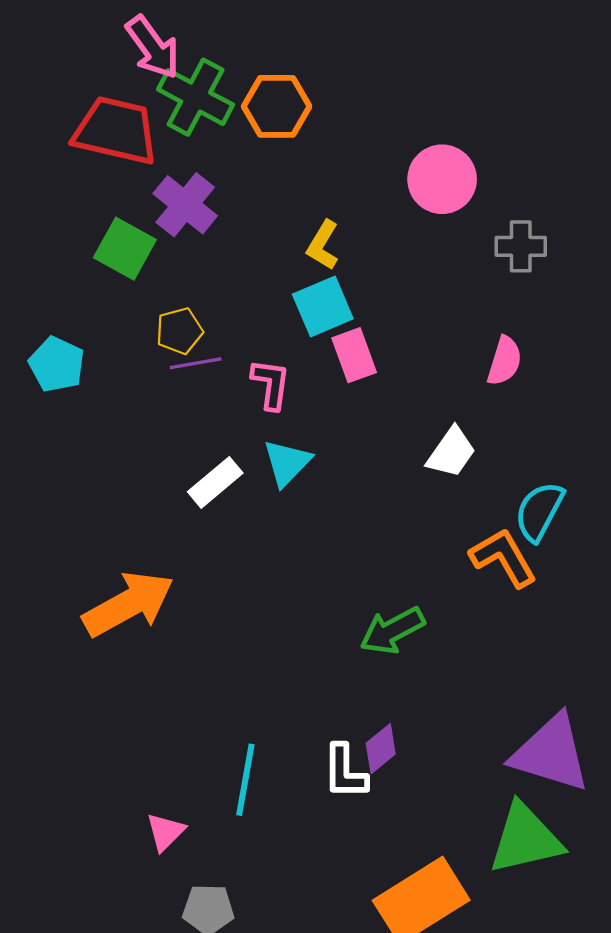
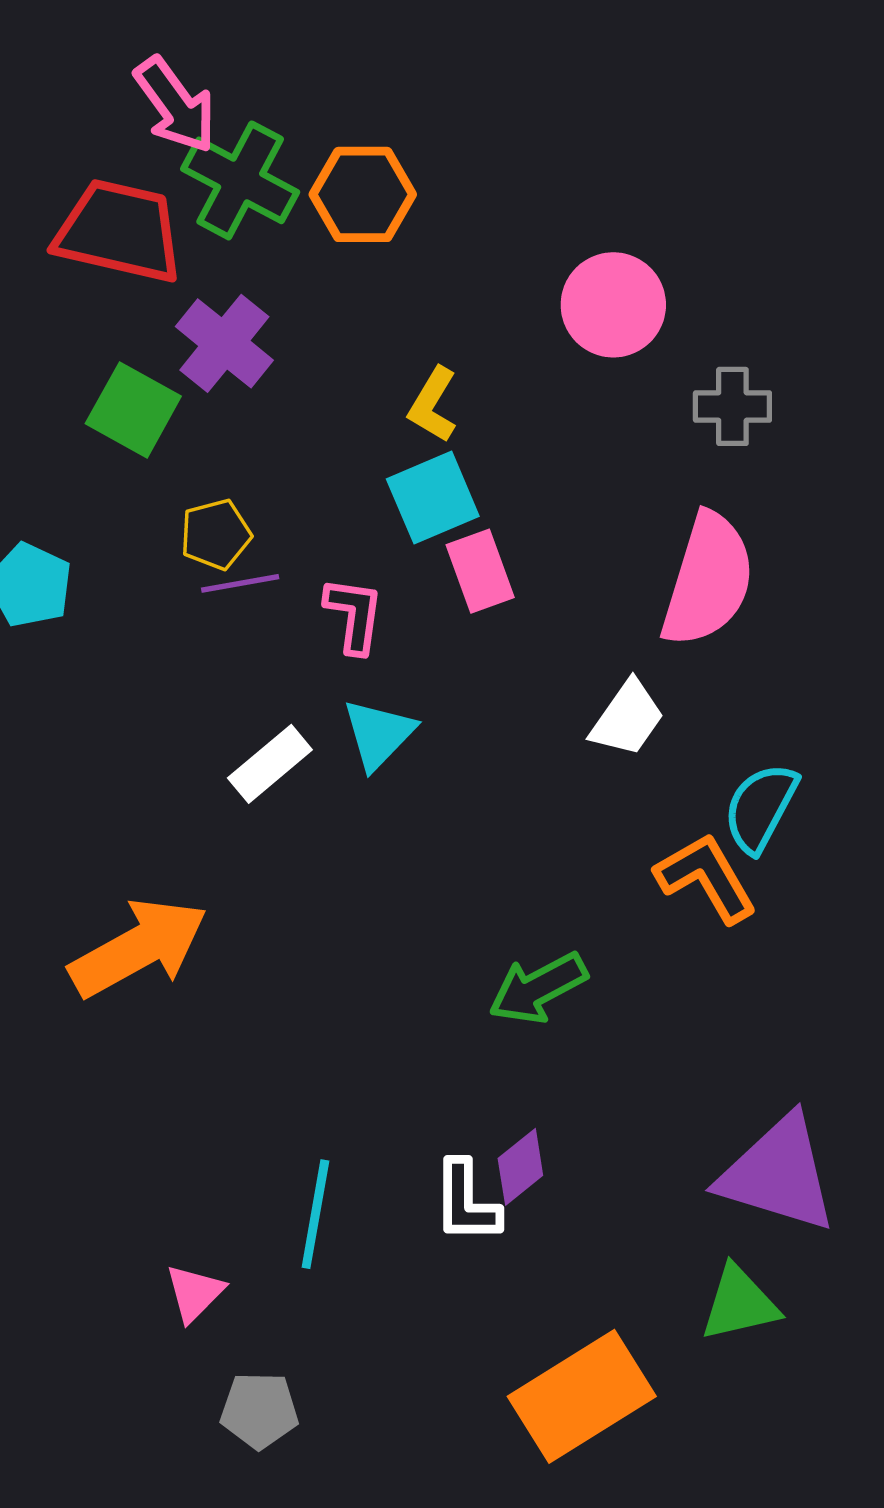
pink semicircle: (505, 361) -> (708, 580), size x1.8
green triangle: (525, 839) -> (739, 1303), size x0.7

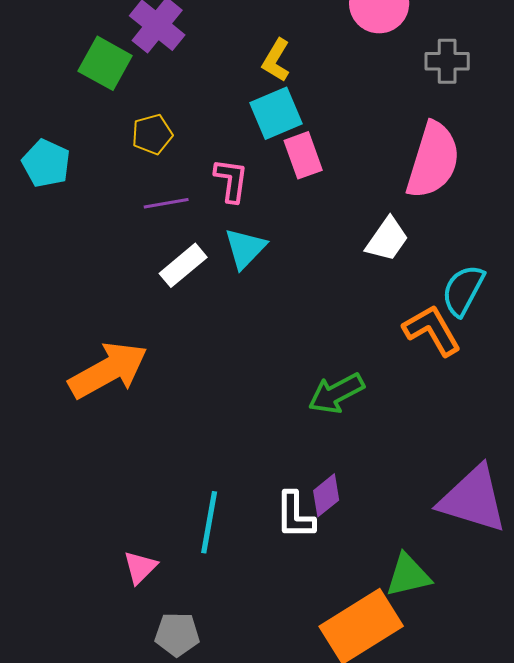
purple line: (240, 583) -> (166, 203), moved
green triangle: (739, 1303) -> (408, 575), moved

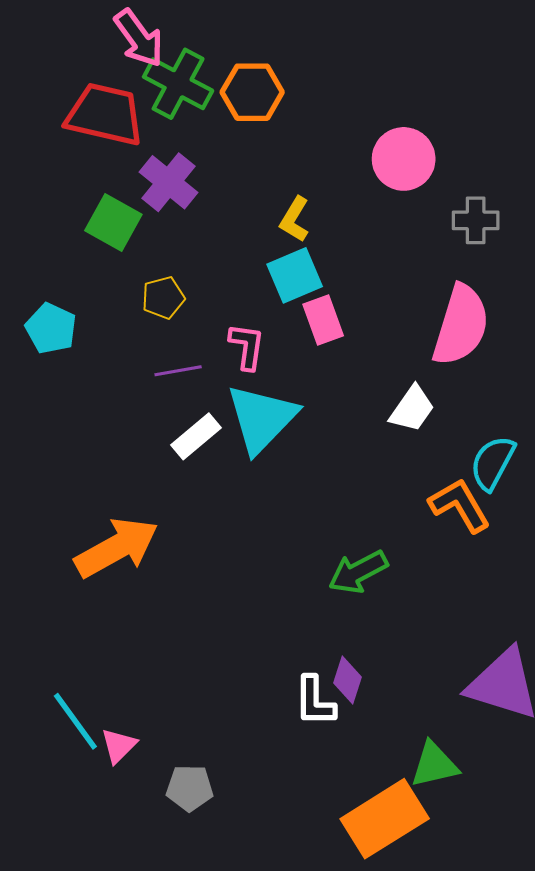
cyan triangle: (245, 248) -> (262, 418), size x1.6
purple diamond: (326, 495) -> (347, 680), turned -33
cyan line: (209, 522) -> (75, 721), moved, turned -46
pink triangle: (140, 567) -> (119, 746), moved
gray pentagon: (177, 634) -> (190, 788), moved

